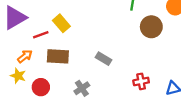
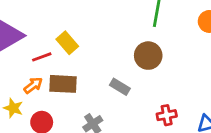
brown circle: (151, 27) -> (148, 56), moved
orange arrow: (25, 56) -> (33, 85), moved

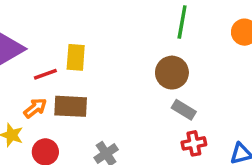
yellow rectangle: (67, 43) -> (76, 57), turned 45
gray rectangle: (120, 87) -> (184, 110), moved

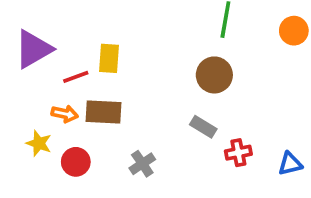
orange arrow: (35, 108) -> (65, 114), turned 50
gray rectangle: (184, 110) -> (203, 127), moved

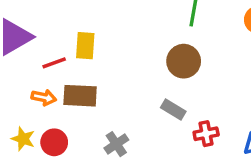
yellow star: (39, 143) -> (23, 139), moved

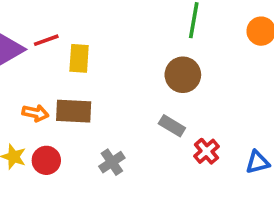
red line: (54, 63) -> (46, 40), moved
red cross: (206, 134) -> (207, 151), turned -30

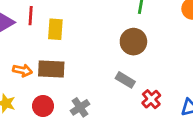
red line: (46, 40) -> (31, 16), turned -66
red circle: (46, 160) -> (43, 106), moved

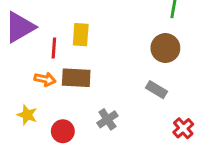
red line: (31, 16) -> (54, 48), moved
red cross: (151, 99) -> (183, 128), moved
red circle: (43, 106) -> (63, 131), moved

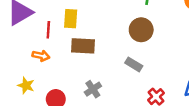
brown rectangle: (76, 78) -> (83, 46), moved

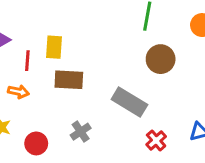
brown circle: (141, 30) -> (161, 59), moved
gray rectangle: (134, 64) -> (129, 102), size x1.6

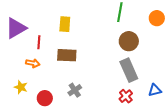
yellow rectangle: (54, 47) -> (65, 24), moved
gray rectangle: (129, 102) -> (129, 70), moved, turned 35

